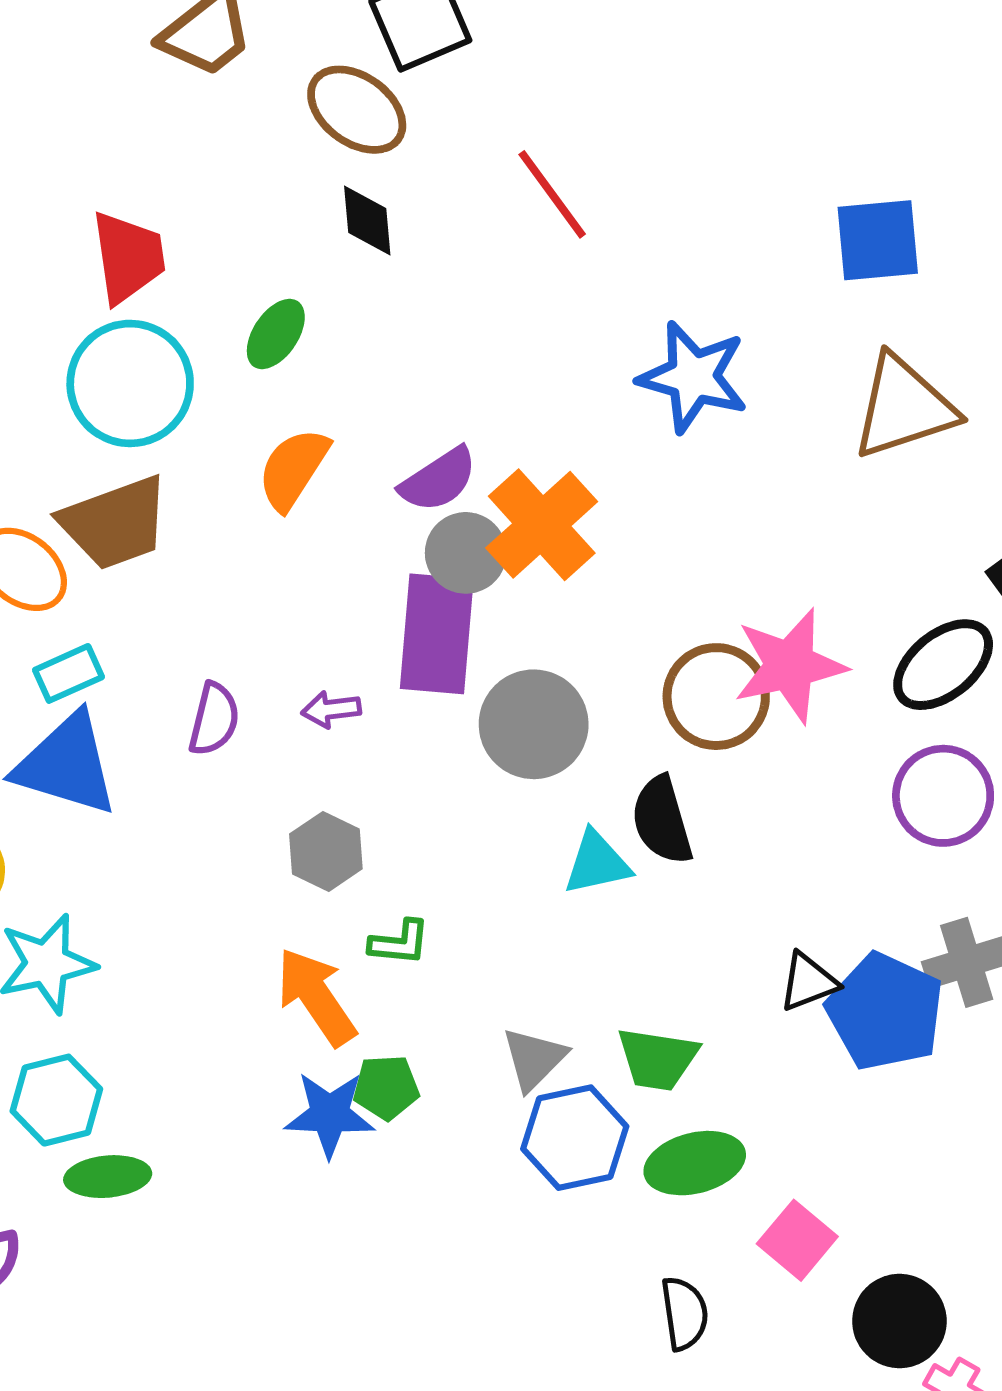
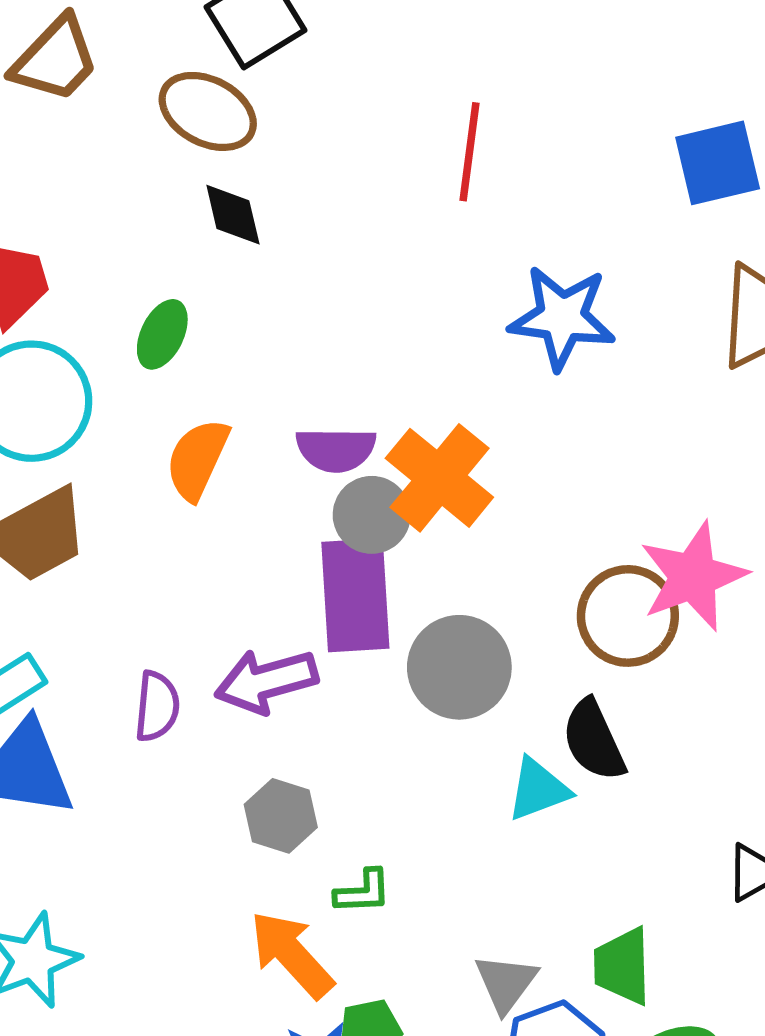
red line: (552, 194) -> (469, 152), moved, turned 52
purple semicircle: (438, 480) -> (336, 450), turned 42
purple arrow: (331, 709) -> (266, 681), size x1.8
green trapezoid: (658, 1059) -> (622, 966), turned 88

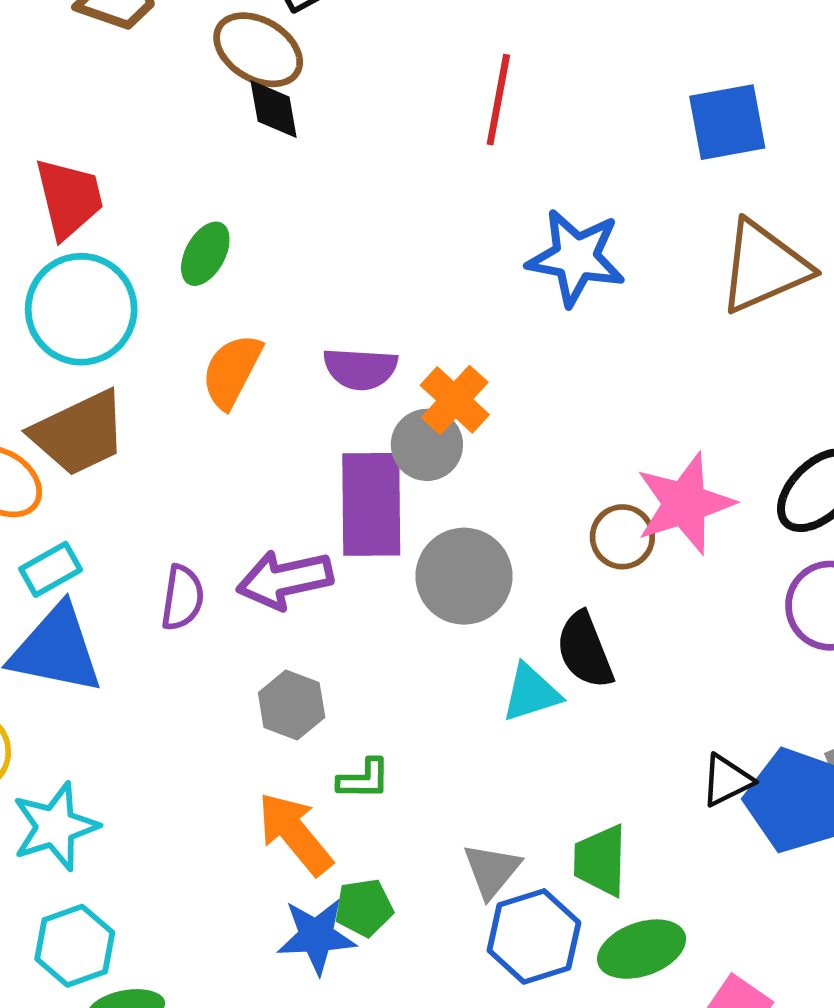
black diamond: (233, 215) -> (274, 109), moved
orange cross: (439, 478) -> (455, 400), size x0.7
gray circle: (372, 515) -> (427, 445), moved
brown circle: (628, 616) -> (622, 537), size x0.7

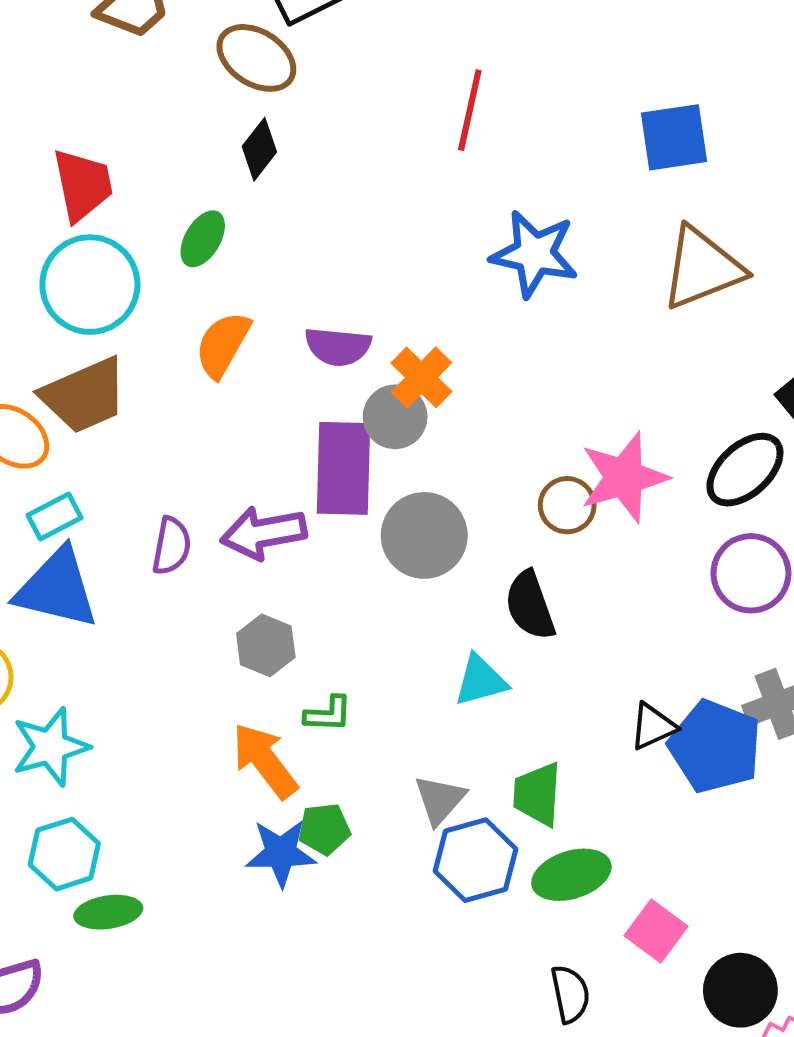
black diamond: (274, 109) -> (259, 149), moved, turned 46
cyan triangle: (531, 693) -> (481, 680), moved

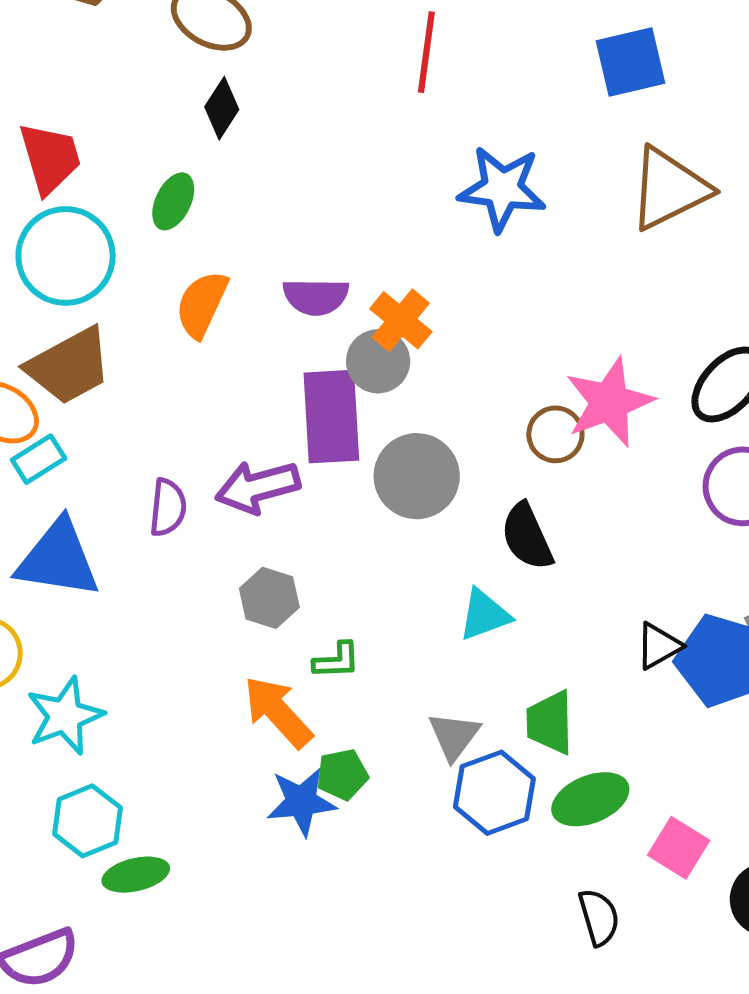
cyan rectangle: (54, 516) -> (39, 459), moved

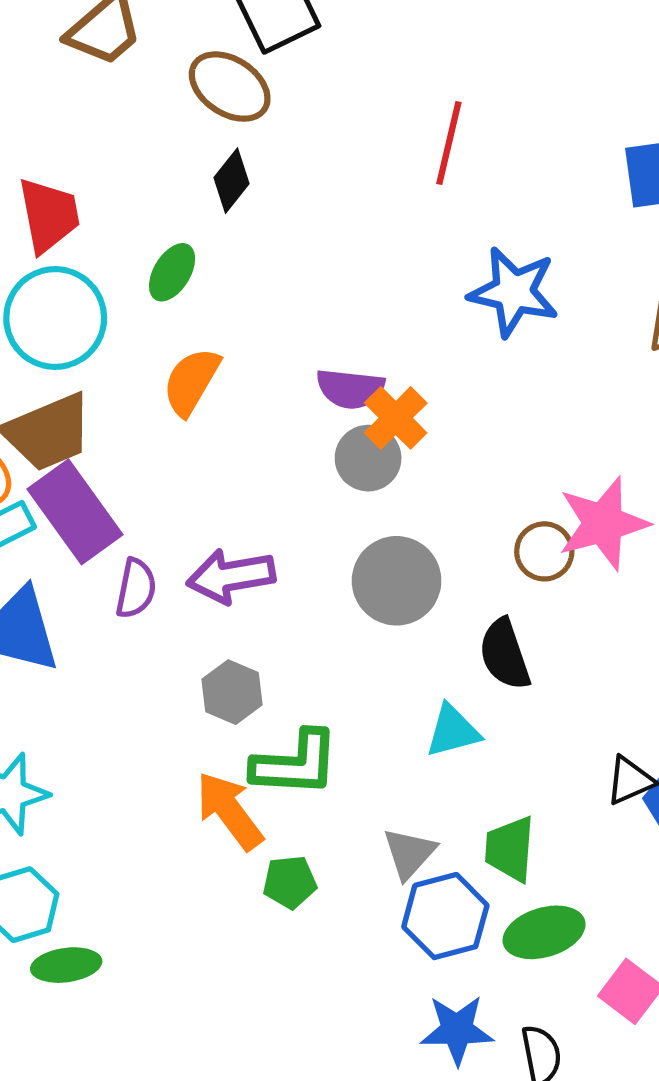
purple semicircle: (316, 297) -> (350, 389), moved
purple rectangle: (331, 417) -> (75, 512), moved, turned -38
green L-shape: (337, 661) -> (295, 764), size x1.8
blue star: (301, 802) -> (457, 1030), moved

